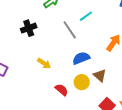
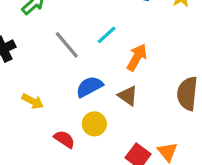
cyan line: (86, 16) -> (107, 35), moved
brown triangle: (100, 75) -> (128, 96), moved

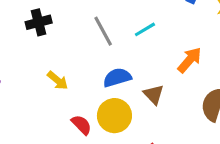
orange arrow: (137, 57) -> (189, 60), moved
yellow circle: (94, 124) -> (114, 116), size x1.4

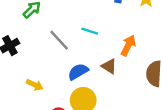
cyan line: (145, 29) -> (90, 31), turned 63
brown triangle: (154, 94) -> (109, 66), moved

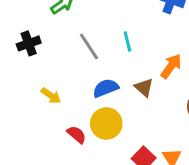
cyan line: (90, 31) -> (127, 41), turned 49

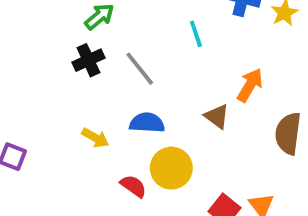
cyan line: (127, 41) -> (196, 34), moved
black cross: (29, 43) -> (88, 60), moved
blue semicircle: (106, 88) -> (147, 123), moved, turned 30

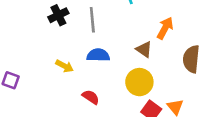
gray line: (140, 69) -> (92, 20), turned 35
yellow circle: (171, 168) -> (139, 82), moved

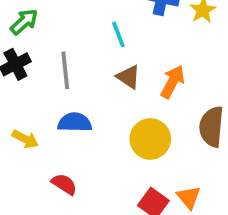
brown triangle: (144, 49) -> (128, 77), moved
yellow circle: (139, 82) -> (150, 139), moved

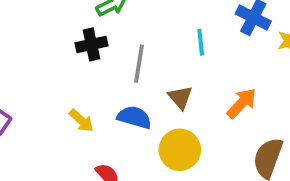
brown triangle: (128, 77) -> (180, 97), moved
yellow circle: (150, 139) -> (180, 150), moved

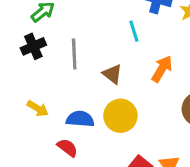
cyan line: (201, 42) -> (134, 31), moved
blue semicircle: (134, 117) -> (80, 119), moved

